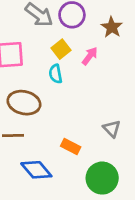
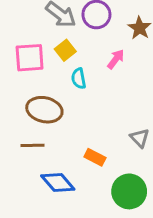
yellow square: (61, 49) -> (65, 50), moved

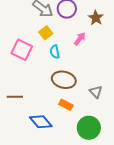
pink square: (30, 58) -> (22, 50), moved, turned 30
brown ellipse: (44, 110) -> (64, 80), moved
brown line: (33, 145) -> (15, 97), moved

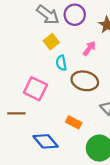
pink square: (22, 50) -> (35, 89), moved
brown ellipse: (64, 80) -> (85, 81), moved

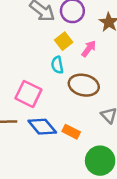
yellow square: (51, 42) -> (64, 41), moved
blue diamond: (46, 141) -> (42, 127), moved

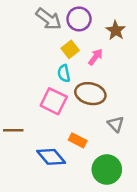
pink square: (28, 94) -> (54, 101), moved
blue diamond: (42, 127) -> (51, 157), moved

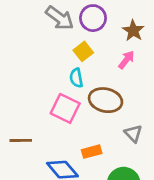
pink arrow: (95, 57) -> (126, 60), moved
orange rectangle: (78, 140) -> (92, 152), turned -42

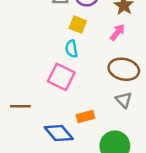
yellow square: (83, 51) -> (78, 25), turned -30
brown ellipse: (106, 100) -> (124, 69), moved

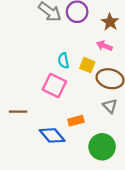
yellow square: (78, 25) -> (87, 65), moved
pink arrow: (117, 32) -> (104, 46), turned -105

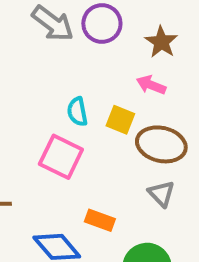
orange rectangle: (76, 121) -> (100, 220), turned 35

